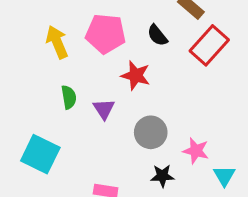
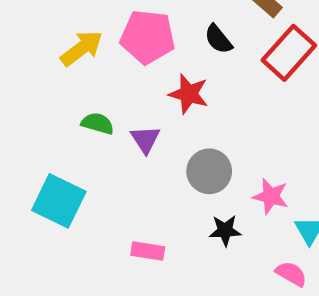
yellow arrow: (57, 42) -> (82, 48), turned 76
green semicircle: (69, 97) -> (98, 123), turned -65

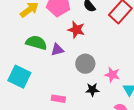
green semicircle: (98, 123) -> (36, 43), size x1.5
purple triangle: (145, 139) -> (57, 50), turned 48

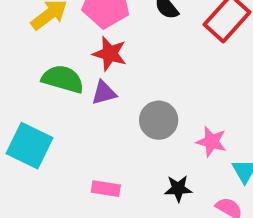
red star: (76, 30) -> (110, 54), moved
black star: (92, 90) -> (178, 189), moved

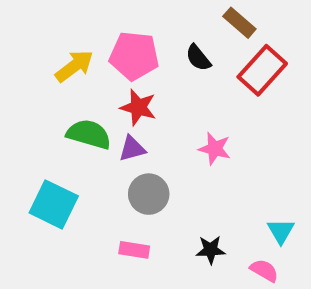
gray circle: (159, 120) -> (149, 194), moved
pink star: (211, 142) -> (215, 149), moved

